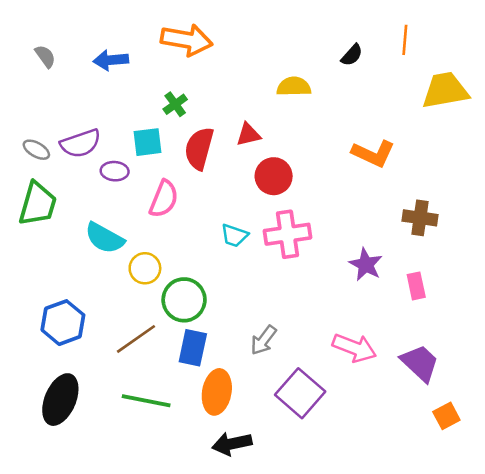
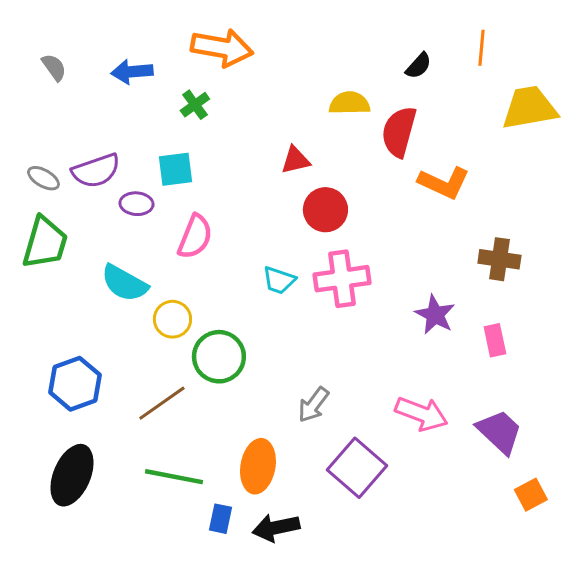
green cross: (175, 104) -> (195, 105), moved
red semicircle: (199, 148) -> (399, 132), moved
blue rectangle: (193, 348) -> (220, 519), moved, size x0.7

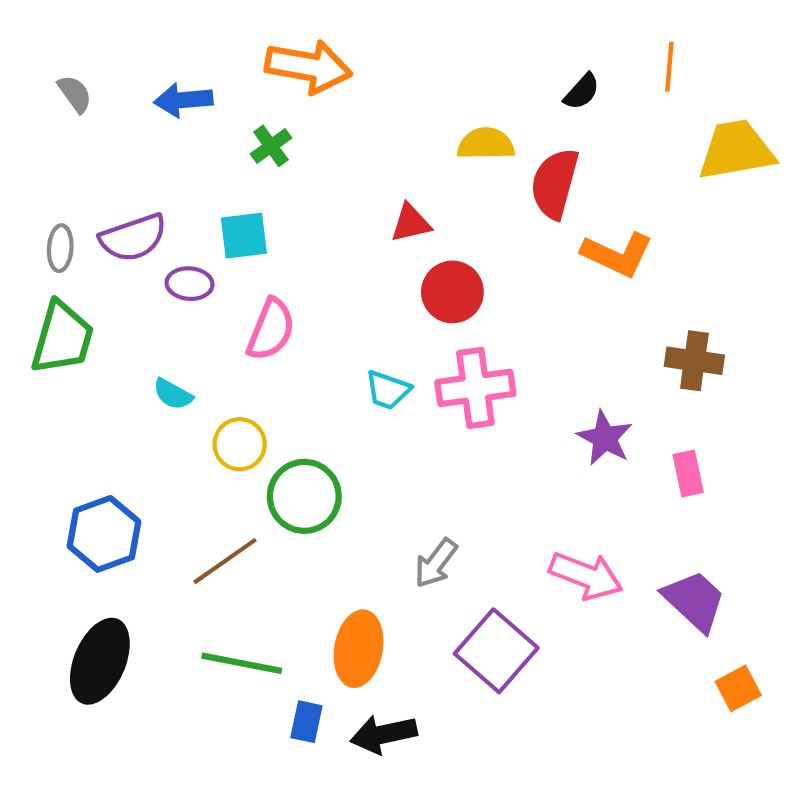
gray ellipse: (43, 178) -> (60, 248), turned 64
cyan semicircle: (124, 283) -> (173, 394), size x0.6

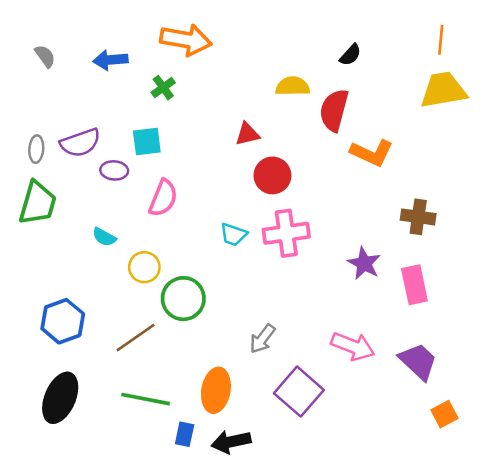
orange line: (669, 67) -> (441, 40), moved
pink rectangle: (688, 473) -> (414, 285), size x1.4

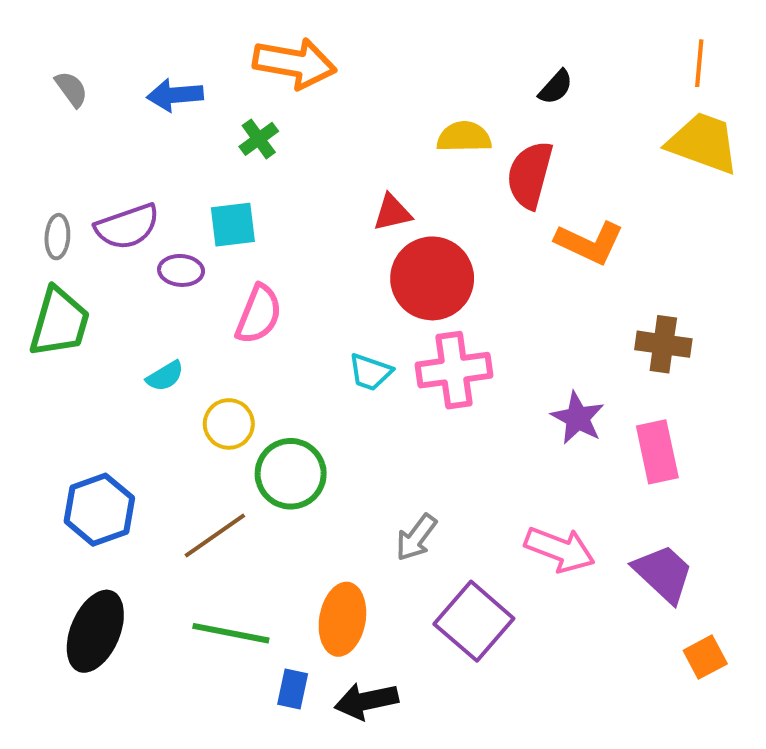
yellow trapezoid: (443, 90) -> (703, 143), turned 30
red circle: (272, 175) -> (432, 278), size x1.4
cyan semicircle: (104, 237) -> (165, 376), turned -60

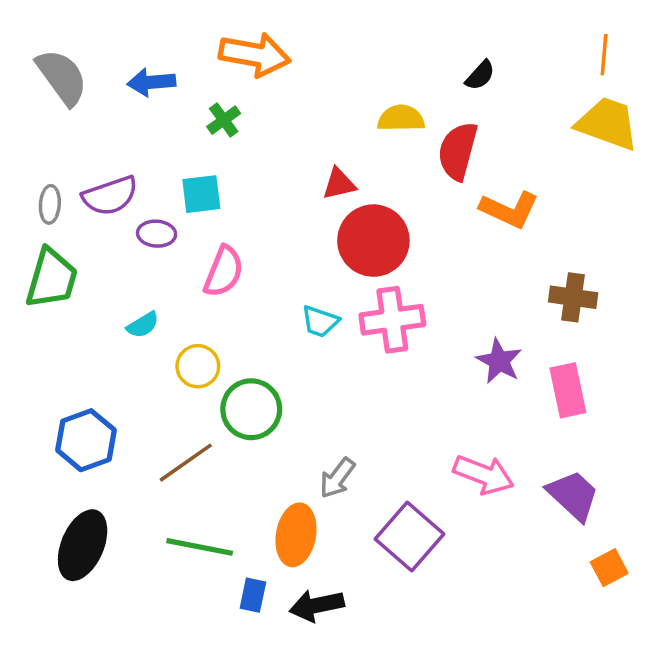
gray semicircle: (71, 89) -> (62, 77), size x1.8
gray arrow: (416, 538) -> (337, 478), moved

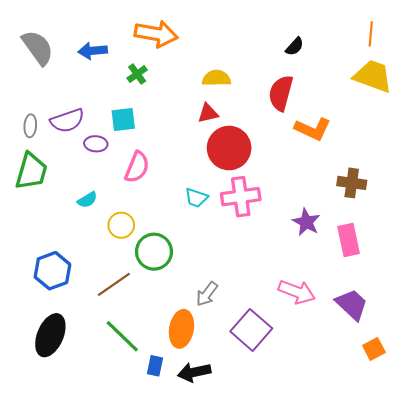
yellow semicircle: (401, 118) -> (216, 78), moved
green line: (200, 547) -> (122, 336), turned 33

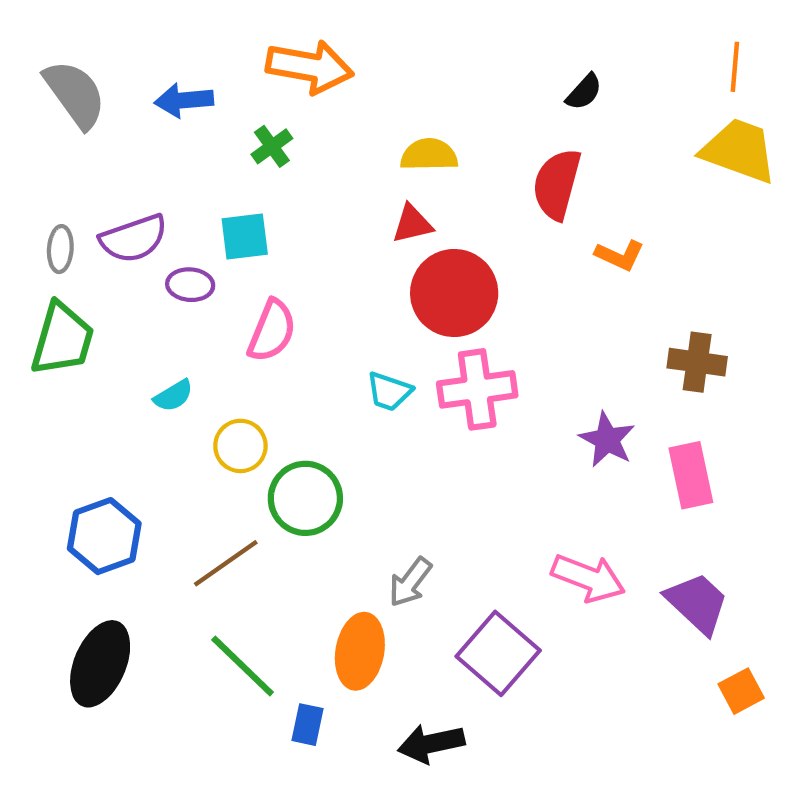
orange L-shape: (313, 129) -> (620, 255), size x0.7
black arrow: (194, 372) -> (431, 743), moved

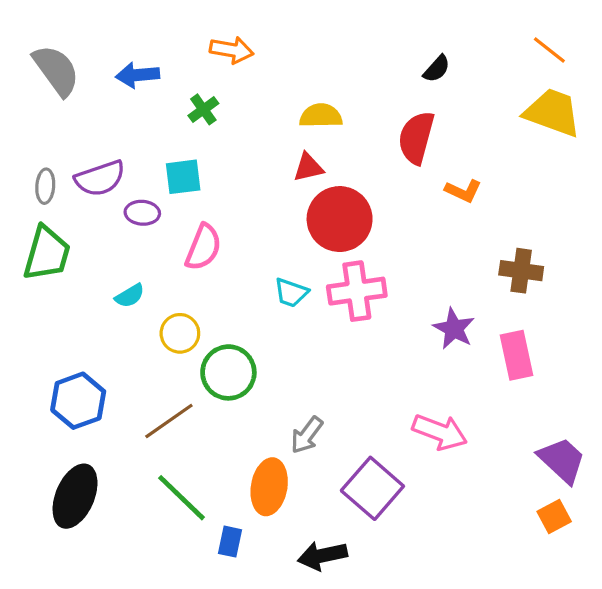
orange arrow: (310, 67) -> (232, 50), size x0.7
orange line: (735, 67) -> (549, 50), turned -57
purple trapezoid: (697, 603) -> (562, 460), moved

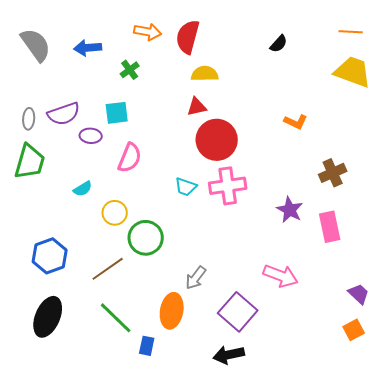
orange line: (549, 50) -> (351, 32), turned -35
red semicircle: (416, 138) -> (188, 37), moved
brown cross: (521, 271) -> (333, 173), turned -32
purple trapezoid: (562, 460) -> (359, 294), size x0.7
black arrow: (322, 556) -> (229, 355), moved

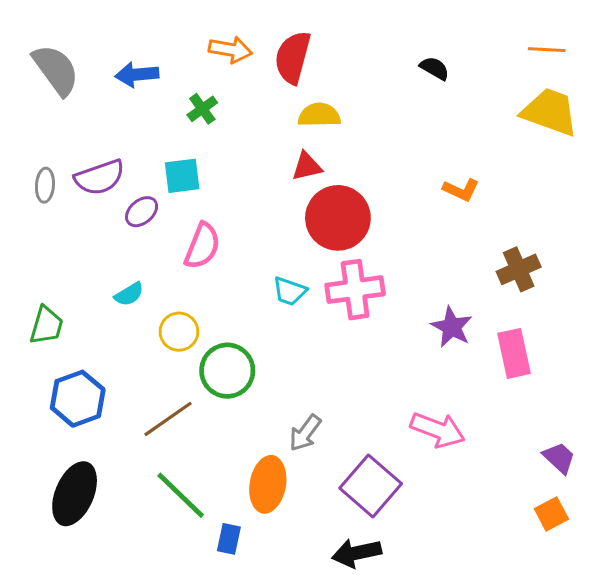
black semicircle: (279, 44) -> (435, 68), turned -102
purple ellipse: (91, 136) -> (142, 212), turned -45
green trapezoid: (30, 162) -> (47, 325), moved, size x0.7

